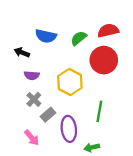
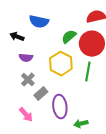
green semicircle: (79, 38) -> (69, 37), moved
green line: (99, 111) -> (88, 72), moved

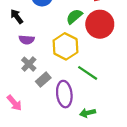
black arrow: (17, 37) -> (17, 16), turned 32
green line: (88, 72) -> (88, 73), moved, turned -66
pink arrow: (26, 115) -> (14, 103), moved

